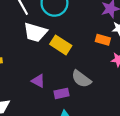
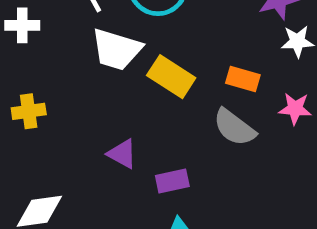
orange rectangle: (103, 40) -> (243, 79), moved
gray semicircle: (81, 79) -> (234, 127), moved

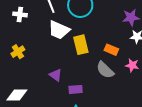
yellow rectangle: (171, 77) -> (81, 45), turned 36
yellow cross: (29, 111) -> (18, 52), turned -32

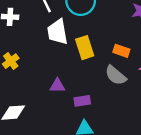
white trapezoid: (59, 30) -> (58, 32), turned 60
purple triangle: (56, 75) -> (57, 86), turned -32

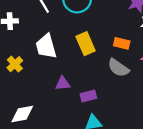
white trapezoid: (58, 32) -> (46, 46), moved

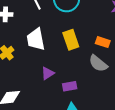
purple triangle: (63, 83) -> (48, 73), turned -32

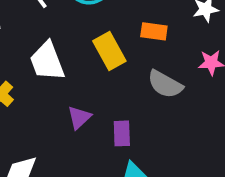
orange rectangle: (103, 42) -> (154, 31), moved
purple rectangle: (70, 86) -> (122, 133), turned -72

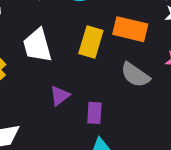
orange rectangle: (154, 31) -> (130, 29), size x1.5
yellow rectangle: (109, 51) -> (91, 42), turned 40

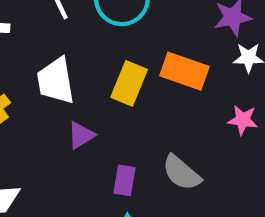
gray semicircle: (135, 75) -> (181, 173), moved
purple triangle: (60, 96) -> (81, 135), moved

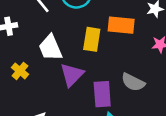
purple triangle: (81, 135) -> (72, 75), size x1.5
purple rectangle: (124, 180) -> (102, 94), size x1.5

